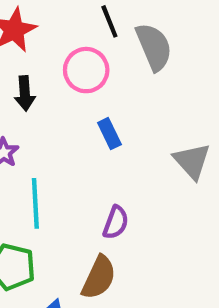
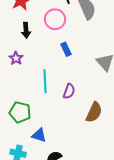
cyan line: (35, 203) -> (45, 81), moved
brown semicircle: (99, 277) -> (94, 112), moved

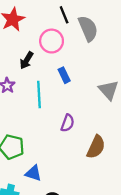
black arrow: (26, 30) -> (27, 60), moved, turned 35
cyan line: (45, 81) -> (39, 95), moved

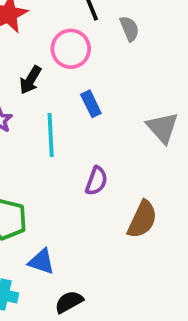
gray semicircle: (88, 28) -> (129, 29), size x0.6

